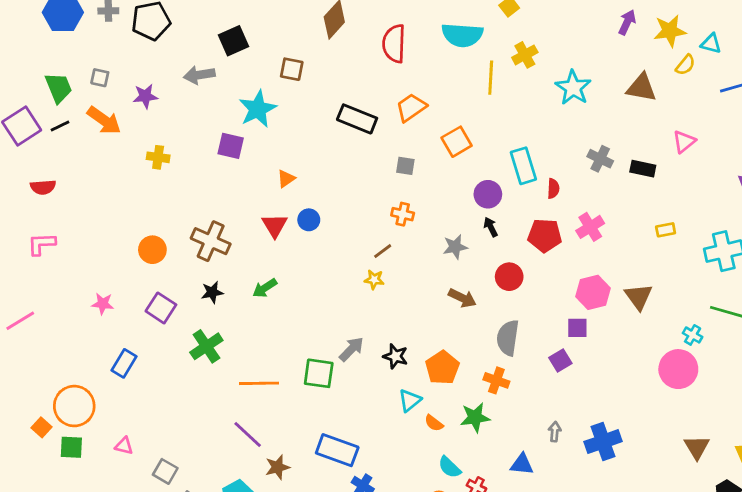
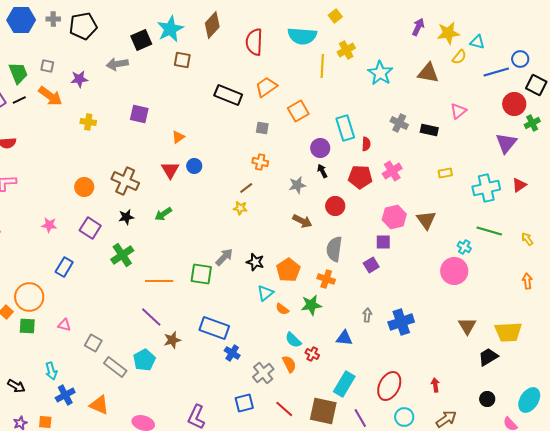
cyan star: (258, 109) -> (170, 29), moved

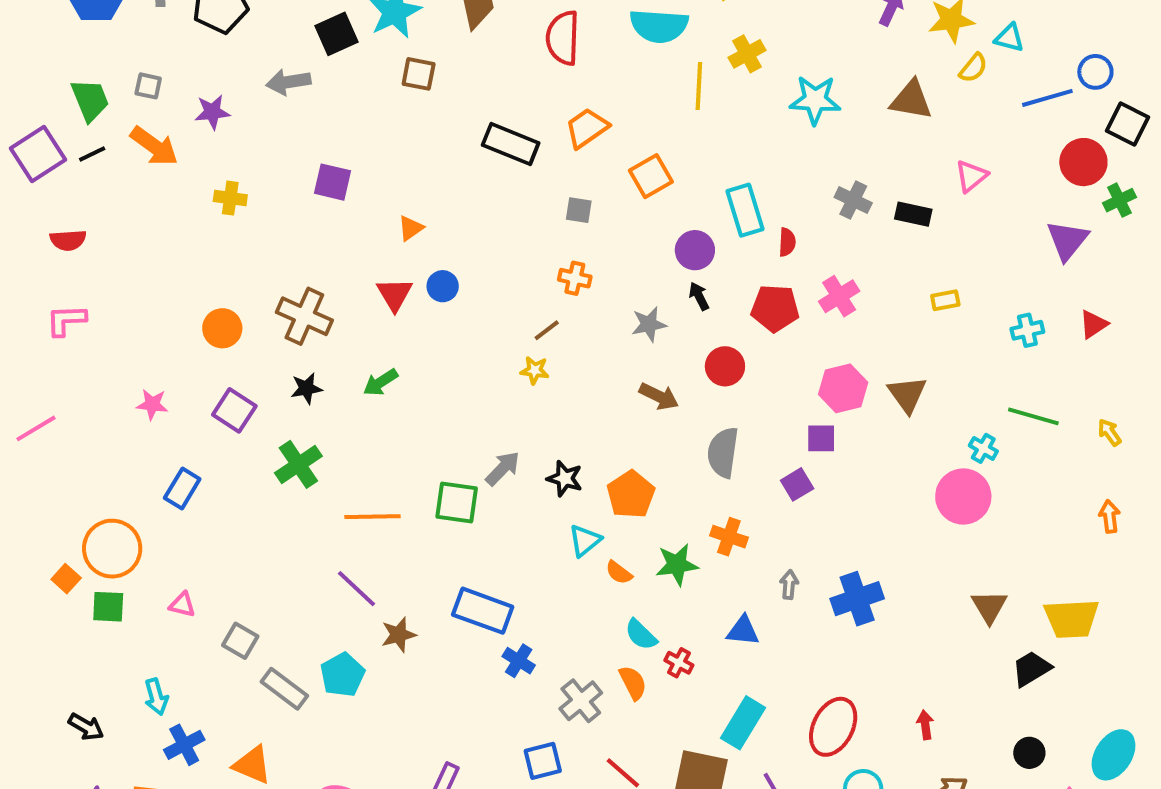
cyan star: (380, 73) -> (815, 100), turned -30
cyan cross: (486, 188) -> (1027, 330), size x0.6
orange cross: (326, 279) -> (729, 537), moved

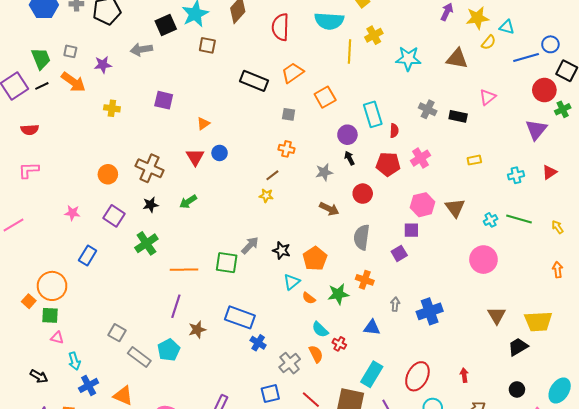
cyan cross: (983, 448) -> (491, 220), moved, turned 32
purple line: (356, 589) -> (176, 306), turned 65
pink triangle: (182, 605) -> (57, 338), moved

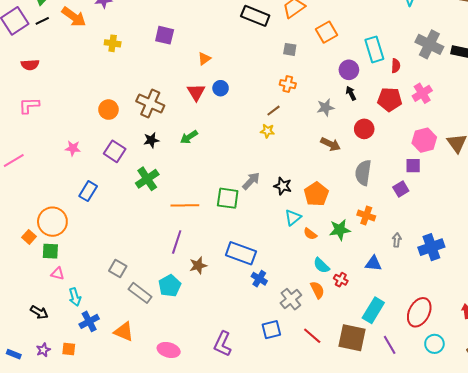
gray cross: (428, 109) -> (429, 44), size x1.5

